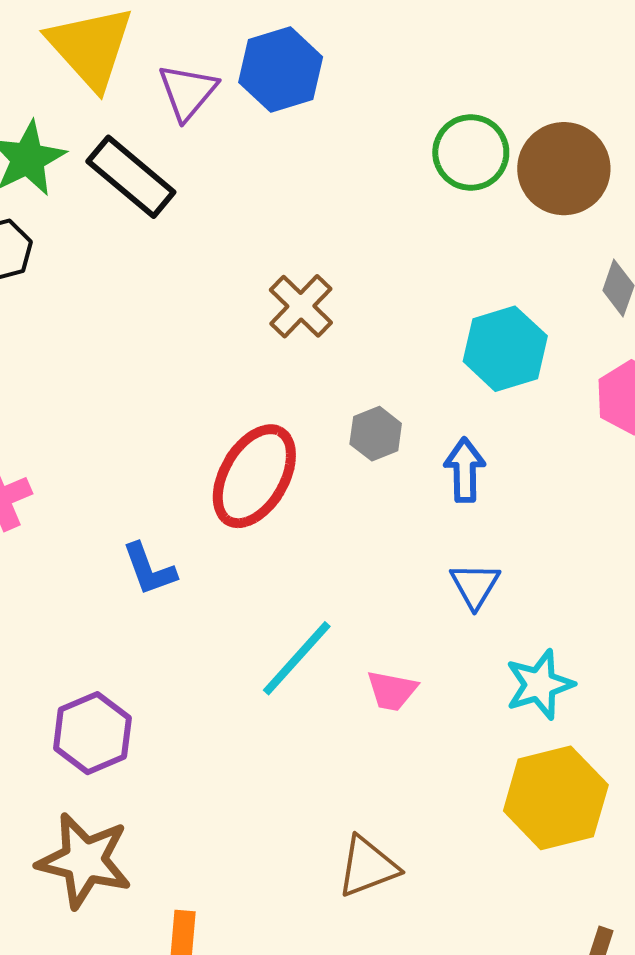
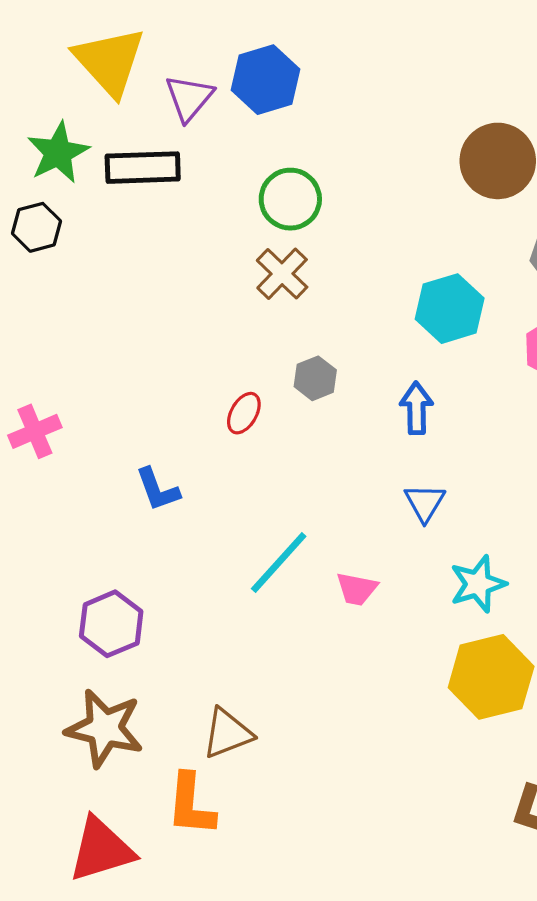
green circle: (471, 152) -> (290, 199), moved
black rectangle: (131, 177) -> (143, 168), turned -42
gray hexagon: (376, 434) -> (315, 378), moved
red ellipse: (254, 476) -> (244, 413), size x0.5
brown triangle: (368, 867) -> (227, 733), moved

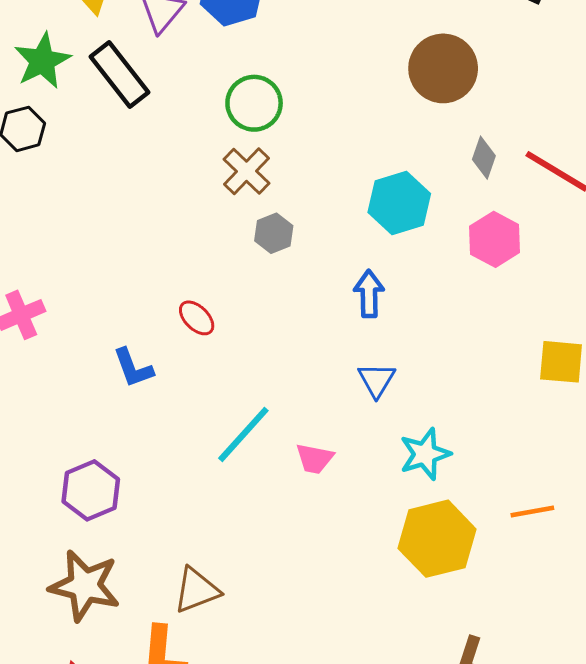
black rectangle: (143, 168) -> (119, 74), turned 54
gray hexagon: (315, 378) -> (274, 233), moved
red ellipse: (244, 413) -> (197, 318), moved, turned -75

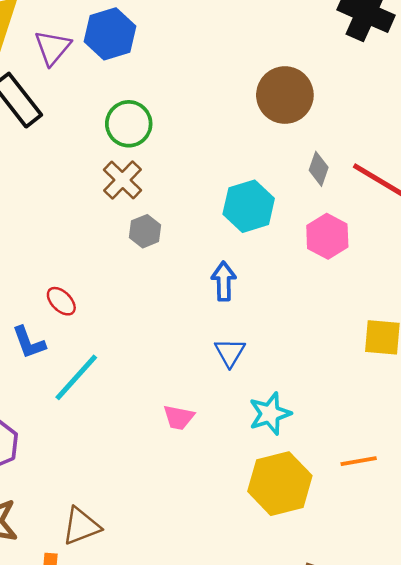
red ellipse: (197, 318) -> (61, 301), moved
cyan line: (243, 434) -> (76, 377), moved

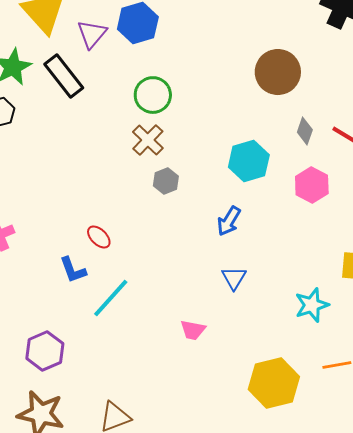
blue arrow: (224, 281) -> (229, 221), turned -148
cyan star: (270, 414) -> (312, 305), moved

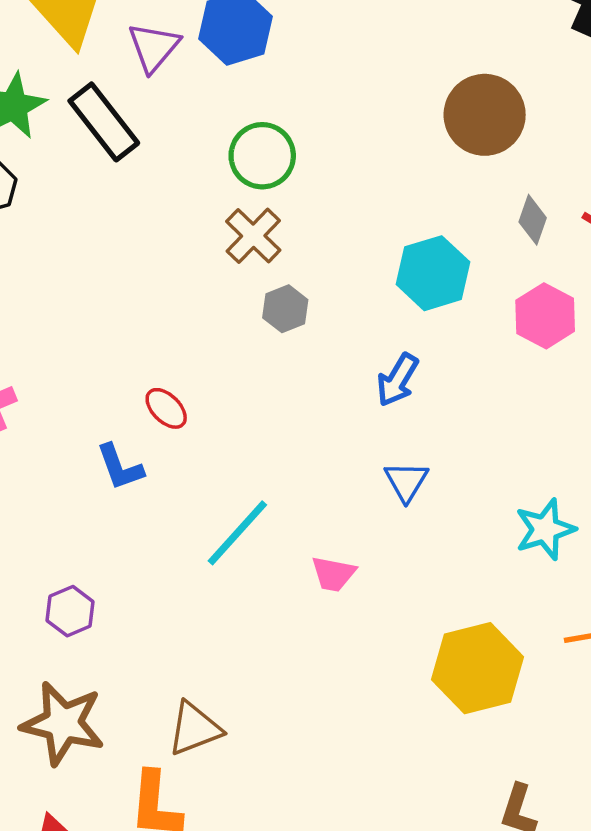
cyan line: (111, 298) -> (237, 533), moved
purple hexagon: (45, 351) -> (70, 611), size x0.7

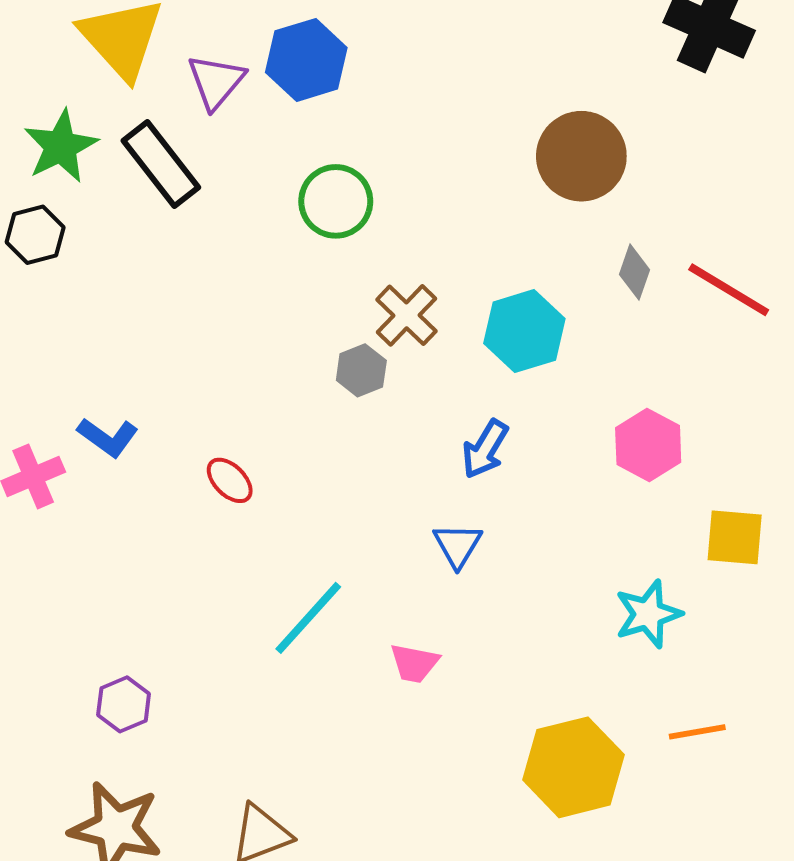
brown cross: (253, 236) -> (406, 315), moved
pink hexagon: (545, 316) -> (648, 445), moved
blue L-shape: (120, 467) -> (108, 437), moved, turned -34
blue triangle: (406, 481) -> (458, 545), moved

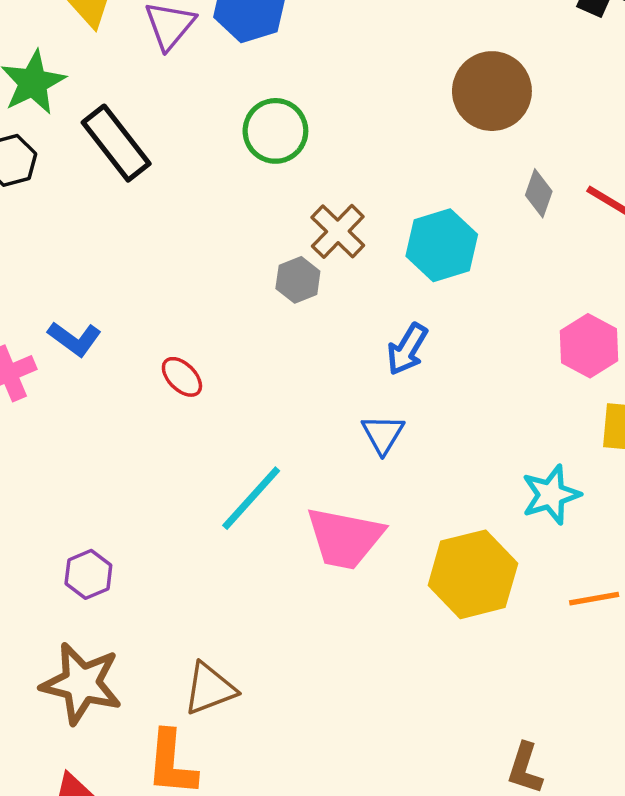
black rectangle: (161, 164) -> (116, 143), moved
pink hexagon: (648, 445) -> (589, 346), moved
pink trapezoid: (414, 663) -> (345, 538), size x1.8
yellow hexagon: (574, 767) -> (473, 574), moved

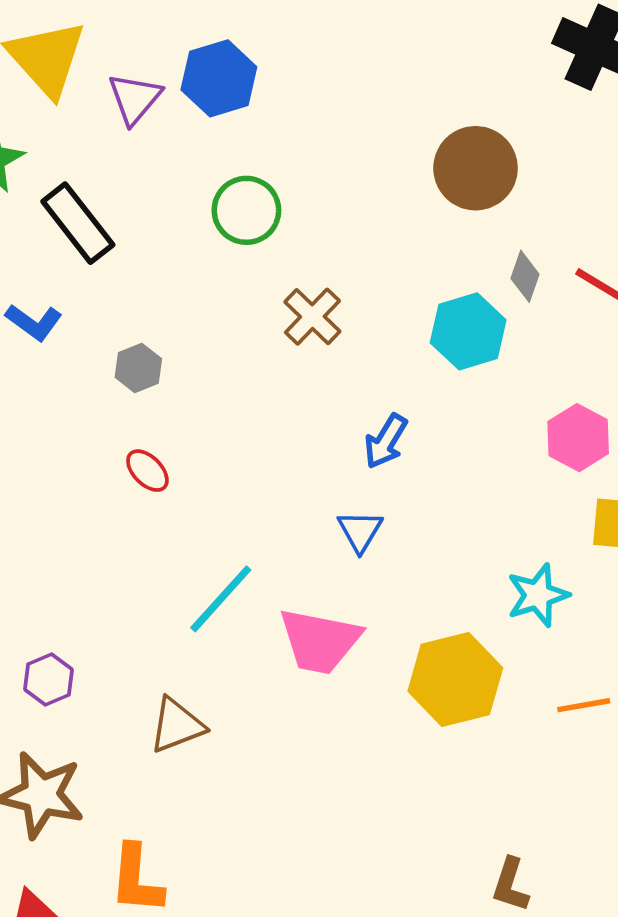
cyan hexagon: (442, 245) -> (468, 331), moved
gray hexagon: (298, 280) -> (138, 368), moved
blue L-shape: (75, 339) -> (34, 322), moved
brown triangle: (210, 689) -> (177, 725), moved

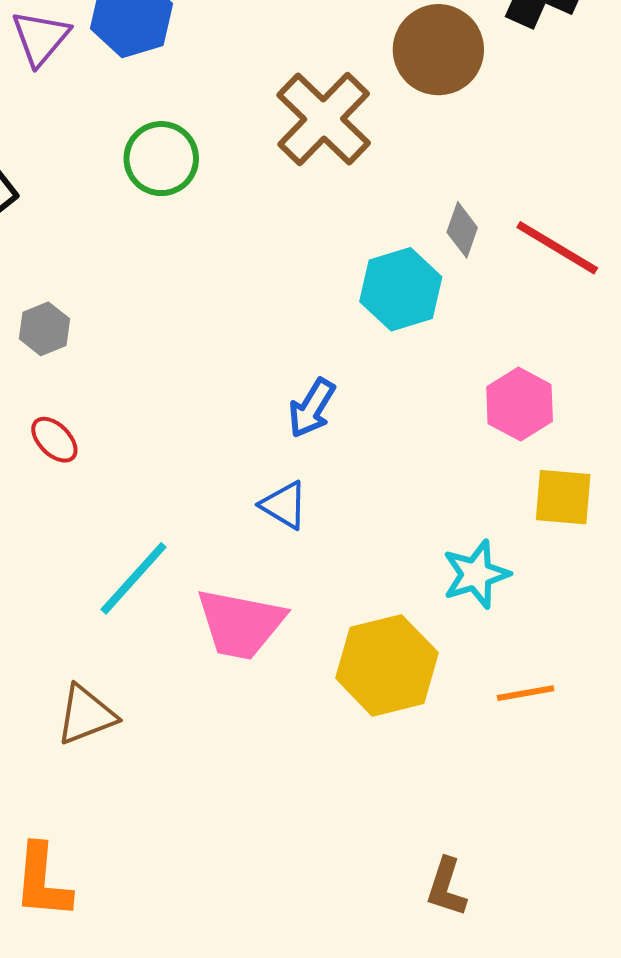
brown circle: (476, 168) -> (438, 50), moved
brown cross: (312, 317) -> (324, 119), moved, size x1.5
blue triangle: (360, 531) -> (284, 505), turned -30

